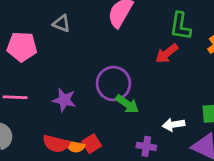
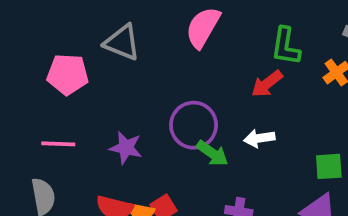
gray triangle: (62, 23) -> (122, 42), size x1.5
white arrow: (174, 125) -> (259, 138), moved

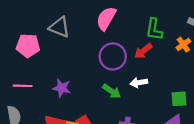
purple circle: (194, 125) -> (113, 56), moved

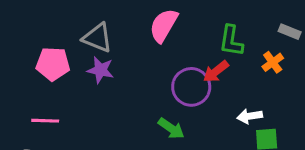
purple circle: (113, 56) -> (191, 87), moved
white arrow: (139, 83) -> (250, 116), moved
purple star: (62, 88) -> (100, 70), moved

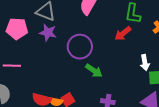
purple circle: (191, 87) -> (80, 47), moved
white arrow: (250, 116) -> (145, 63), turned -91

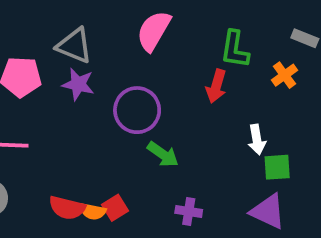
red arrow: (123, 34) -> (216, 86), turned -36

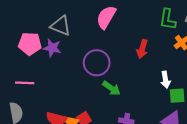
green L-shape: (235, 49) -> (168, 19), moved
purple star: (78, 84) -> (52, 48), moved

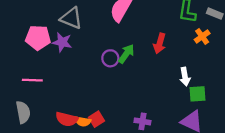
purple circle: (97, 63) -> (110, 58), size x0.6
green arrow: (111, 88) -> (126, 54), moved, turned -90

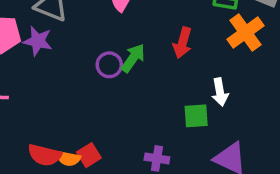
orange cross: (202, 36) -> (245, 32), size x1.5
green square: (198, 94) -> (196, 116), moved

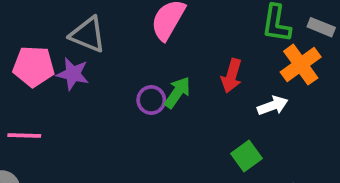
white arrow: (220, 92) -> (273, 106), moved, turned -100
green square: (196, 116) -> (246, 156), turned -32

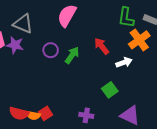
red arrow: (232, 76) -> (102, 46), turned 126
purple circle: (151, 100) -> (51, 50), moved

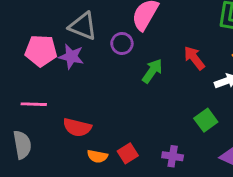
purple circle: (51, 50) -> (122, 43), moved
red semicircle: (19, 113) -> (77, 127), moved
red square: (46, 113) -> (128, 153), moved

